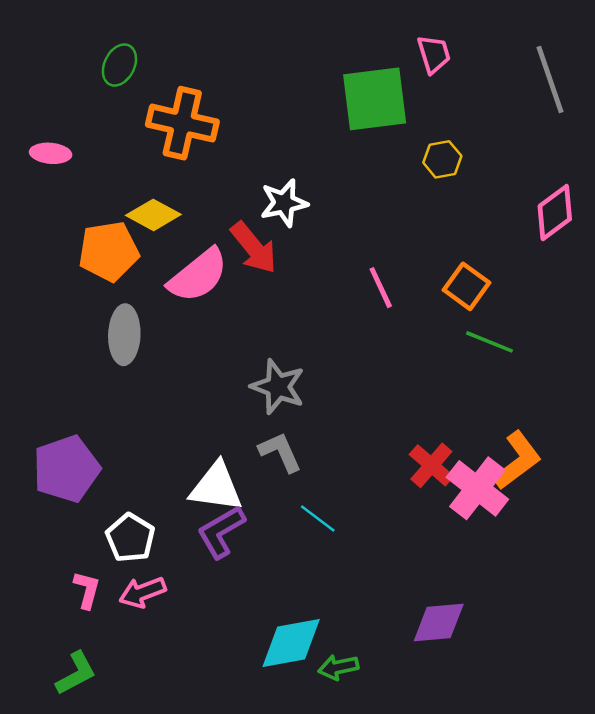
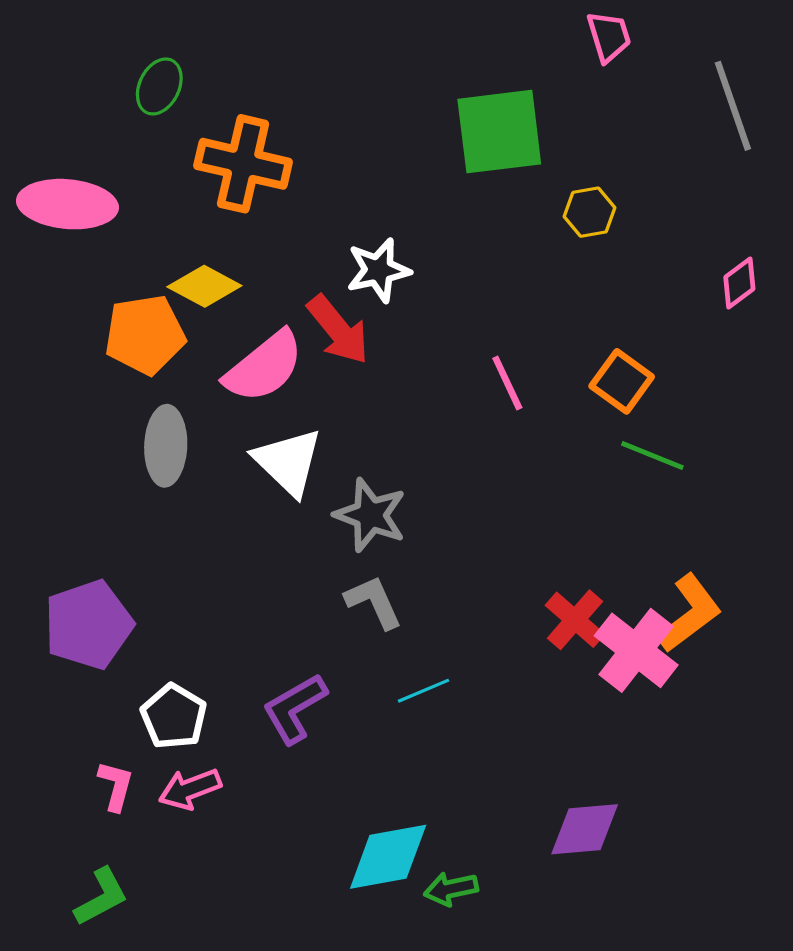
pink trapezoid: (434, 54) -> (609, 37), moved
pink ellipse: (51, 153) -> (67, 204), size x1.8
pink diamond: (555, 213) -> (739, 283), size x0.7
white triangle: (216, 487) -> (288, 462), moved, turned 36
cyan line: (318, 518) -> (424, 691), turned -60

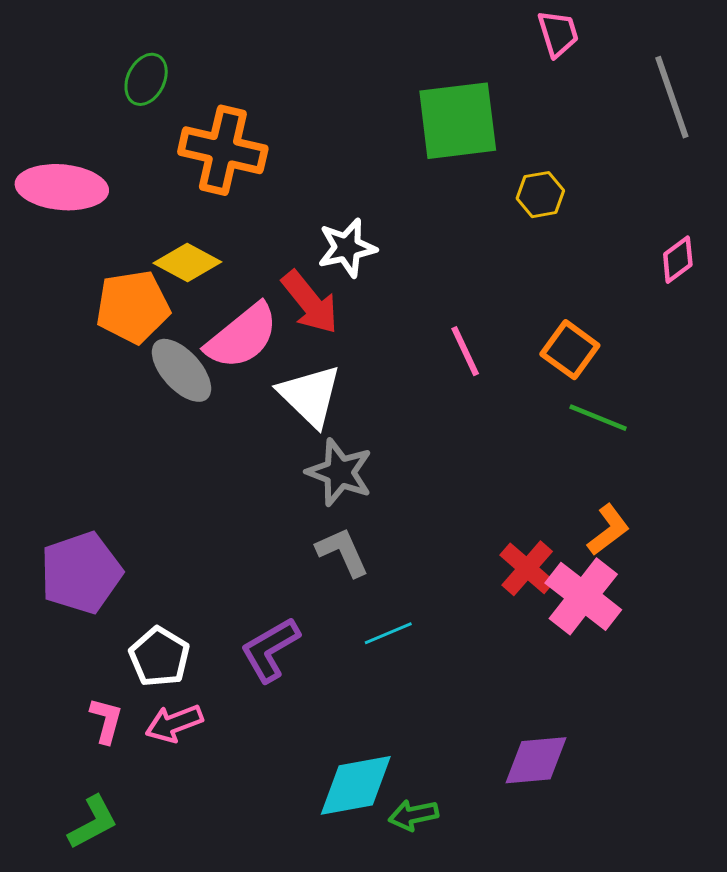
gray ellipse: (166, 446) -> (181, 370), moved, turned -44
white triangle: (288, 462) -> (310, 395), moved
orange L-shape: (689, 613) -> (608, 530), moved, size x0.7

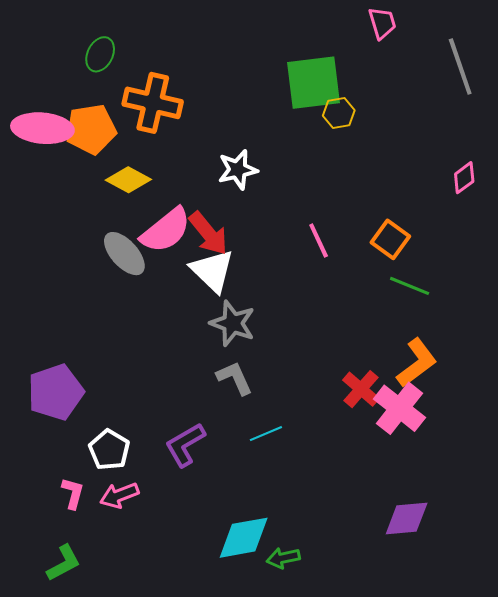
yellow hexagon: (540, 195) -> (339, 113), moved
red arrow: (310, 302) -> (208, 233), moved
orange pentagon: (133, 307) -> (91, 129), moved
orange L-shape: (608, 530) -> (417, 363), size x1.4
purple diamond: (536, 760) -> (407, 519), moved

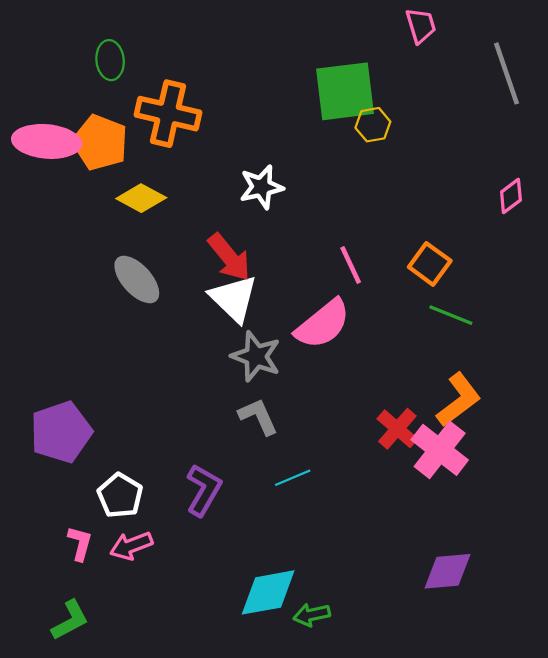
green ellipse: (100, 54) -> (110, 60), turned -32
orange pentagon: (91, 129) -> (100, 143), turned 30
pink semicircle: (166, 230) -> (323, 324), moved
purple L-shape: (185, 445) -> (204, 490), turned 150

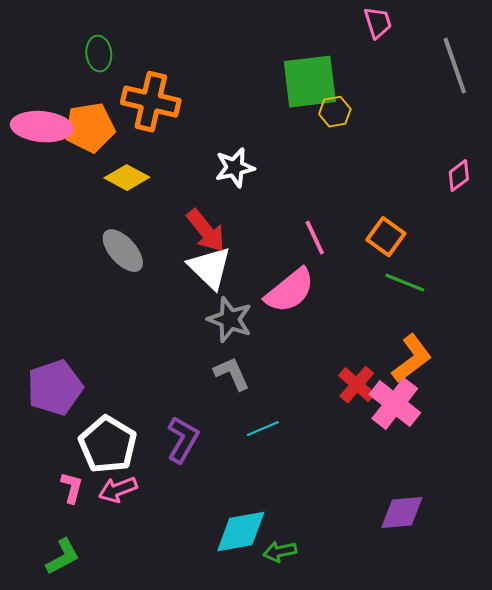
orange pentagon: (100, 143) -> (90, 128), turned -30
white pentagon: (120, 496) -> (108, 445), size x1.4

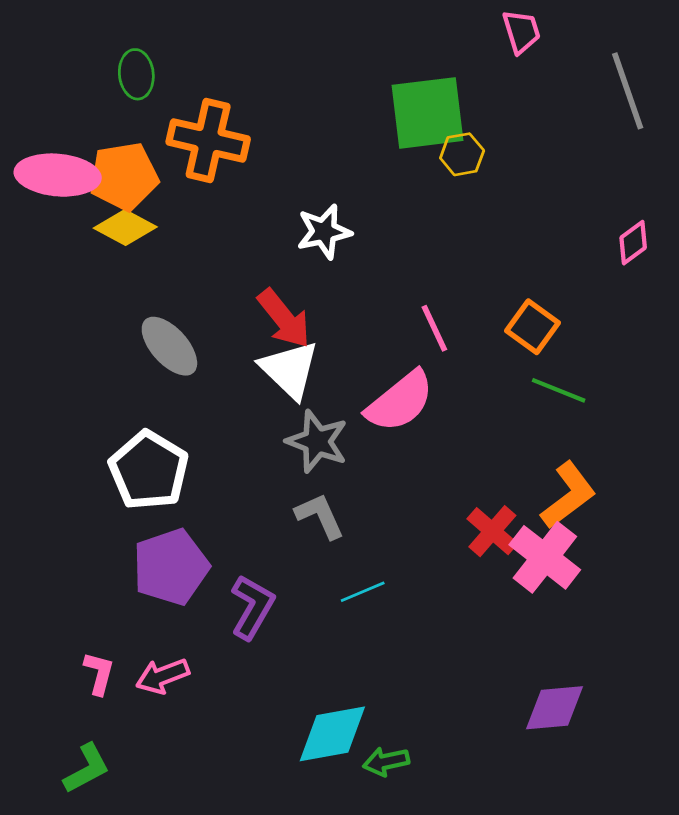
yellow diamond: (127, 178) -> (125, 227), moved
purple pentagon: (55, 388) -> (171, 567), moved
white pentagon: (108, 445) -> (149, 470), moved

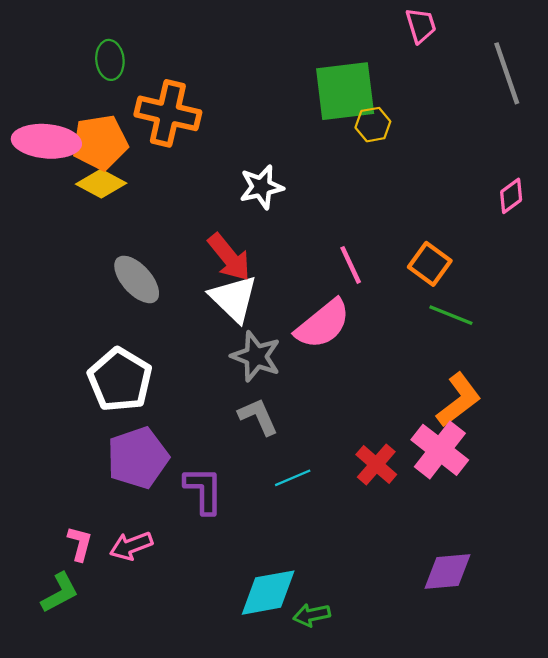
red cross: (492, 531) -> (376, 464), moved
purple L-shape: (252, 607) -> (204, 490), turned -30
green L-shape: (87, 768) -> (60, 593), moved

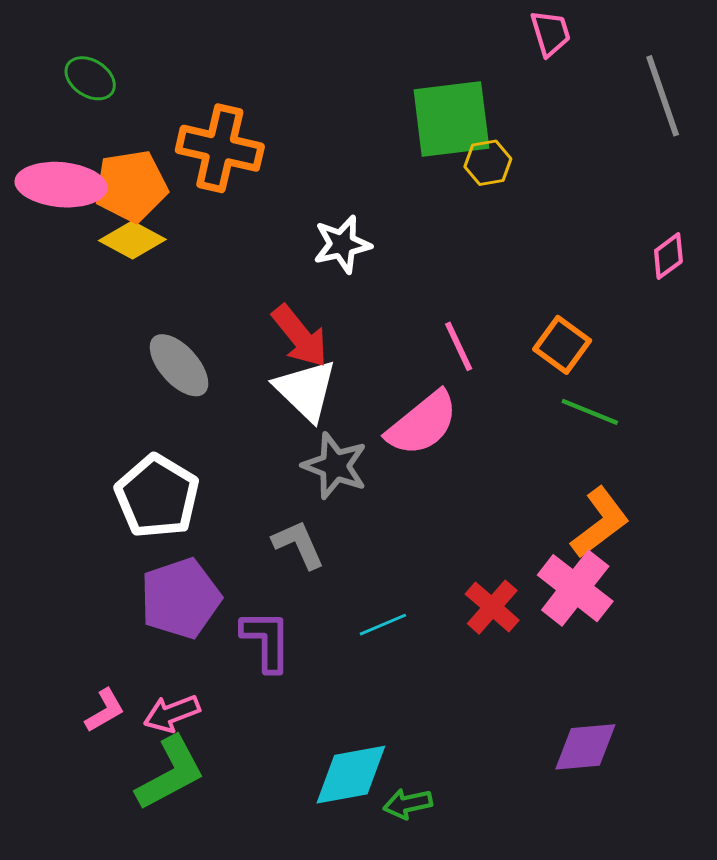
green ellipse: (110, 60) -> (90, 78), moved, turned -51
gray L-shape: (258, 417) -> (298, 544), moved
pink L-shape: (80, 544) -> (105, 710), turned 45
green L-shape: (60, 593) -> (170, 773), moved, size x1.4

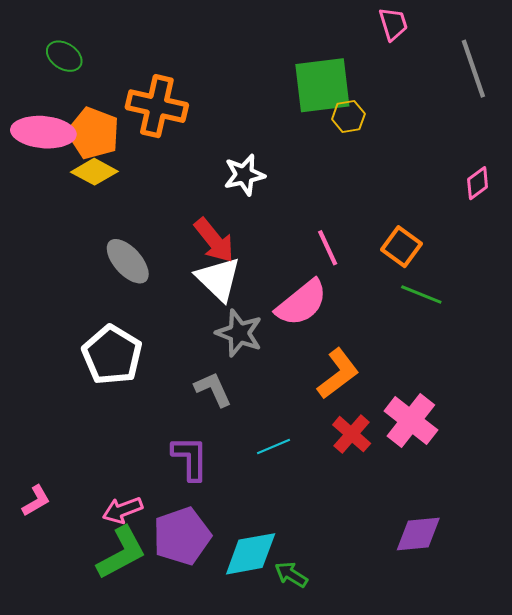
orange pentagon: (131, 186) -> (93, 133), turned 30
orange L-shape: (600, 523) -> (338, 374), moved
purple pentagon: (180, 598) -> (182, 536), moved
pink L-shape: (105, 710) -> (36, 501), moved
green arrow: (408, 804) -> (291, 575), turned 44

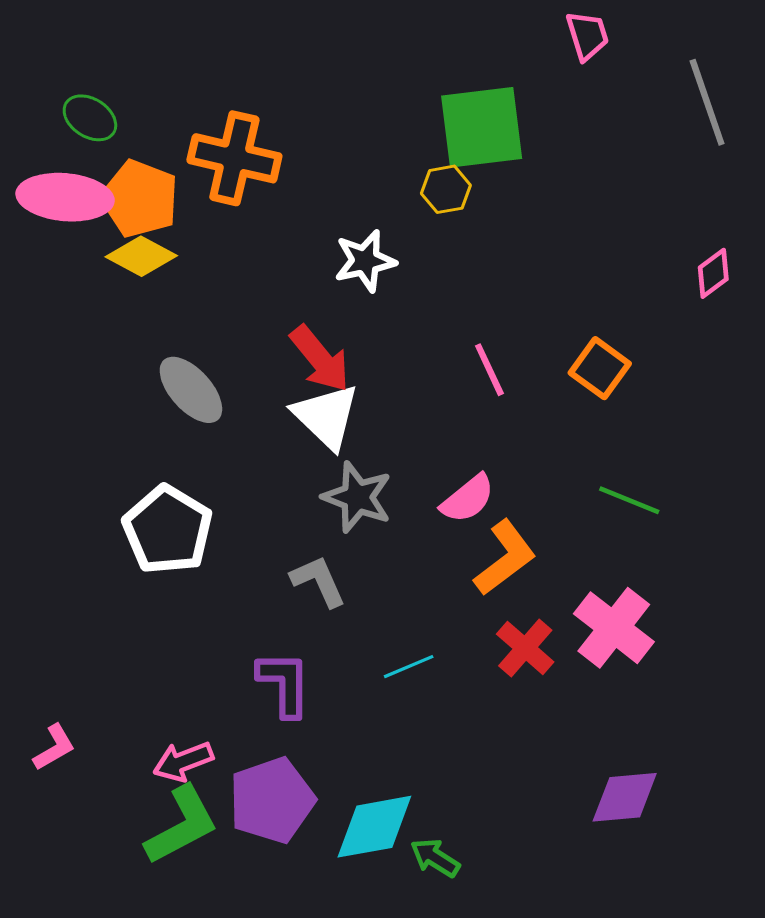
green ellipse: (64, 56) -> (90, 118), moved
yellow hexagon: (348, 117) -> (446, 189), moved
green line: (421, 295) -> (629, 500), moved
pink semicircle: (302, 303) -> (468, 499), moved, size x0.7

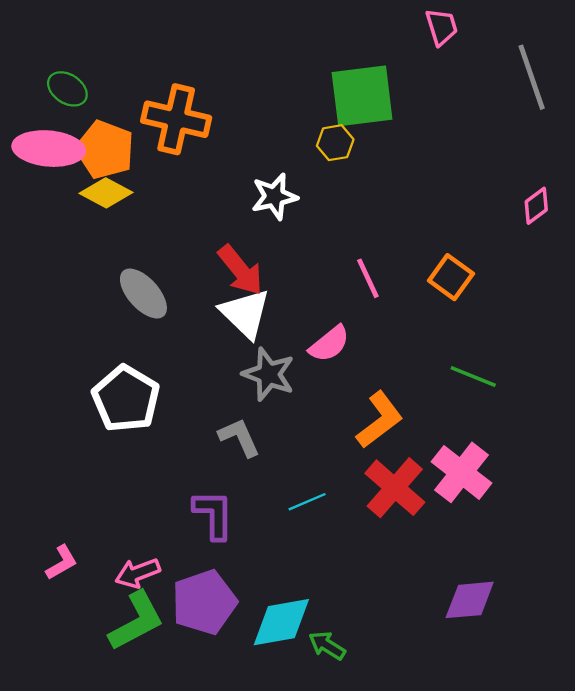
pink semicircle: (468, 499) -> (329, 344), moved
red cross: (525, 648) -> (395, 488), size x1.4
pink L-shape: (54, 747) -> (62, 562), moved

